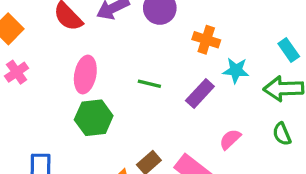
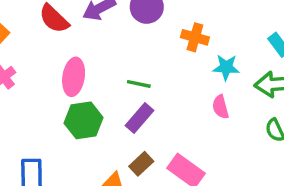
purple rectangle: (200, 94) -> (140, 118), moved
pink semicircle: (230, 139) -> (220, 107), moved, turned -60

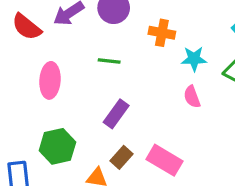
green line: (139, 84) -> (109, 61), moved
green hexagon: (84, 120) -> (57, 146), moved

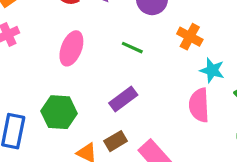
pink semicircle: (192, 97) -> (199, 105), size x1.5

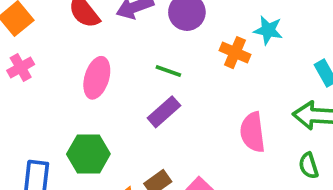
cyan star: (212, 70) -> (268, 30), moved
purple rectangle: (123, 99) -> (164, 112), moved

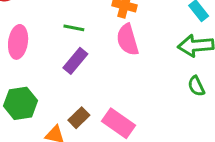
pink semicircle: (253, 132) -> (128, 40), moved

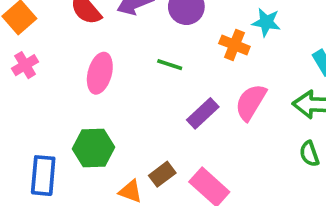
pink semicircle: (128, 40) -> (251, 102), moved, turned 40
purple rectangle: (75, 61) -> (203, 113), moved

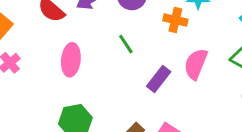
green line: (170, 65) -> (126, 44), turned 48

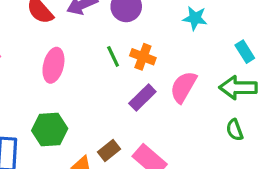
orange cross: (175, 20) -> (143, 57), moved

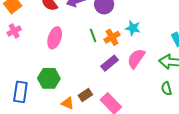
cyan star: (195, 18) -> (133, 28), moved
orange cross: (143, 57) -> (112, 37), turned 35

